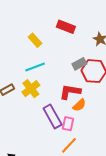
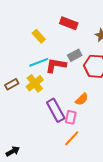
gray rectangle: (79, 64) -> (75, 55), moved
red L-shape: (70, 92) -> (56, 65), moved

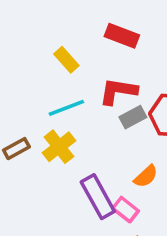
gray rectangle: (75, 55) -> (133, 117), moved
red L-shape: (56, 65) -> (118, 91), moved
pink rectangle: (71, 117) -> (126, 210), turned -64

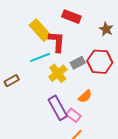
yellow rectangle: (66, 60) -> (40, 30), size x1.5
red L-shape: (118, 91) -> (57, 42), moved, turned 85
yellow cross: (59, 147) -> (58, 73), moved

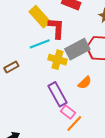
gray rectangle: (78, 63) -> (77, 49), size x1.6
yellow cross: (58, 73) -> (57, 60), turned -36
pink rectangle: (74, 115) -> (68, 112), moved

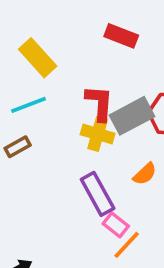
yellow rectangle: (40, 17) -> (38, 58), moved
red L-shape: (56, 28) -> (99, 103), moved
cyan line: (40, 44) -> (29, 105), moved

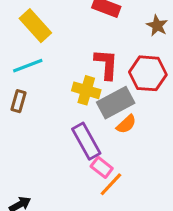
red L-shape: (99, 103) -> (106, 64), moved
gray rectangle: (132, 116) -> (116, 103), moved
brown rectangle: (18, 147) -> (18, 101), turned -45

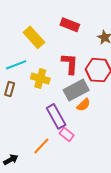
yellow rectangle: (35, 26) -> (34, 37), moved
yellow cross: (86, 90) -> (40, 78), moved
orange line: (111, 184) -> (41, 146), moved

